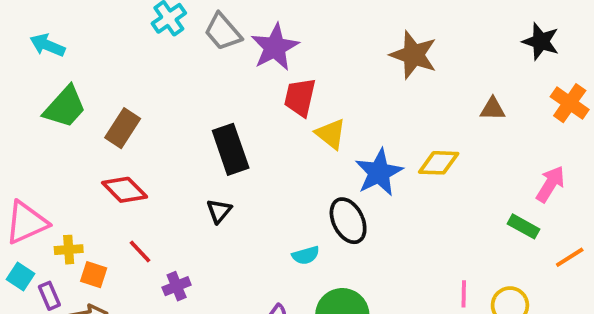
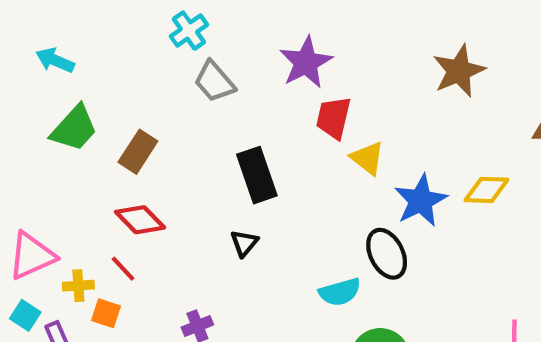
gray trapezoid: (223, 32) -> (214, 82), moved
brown star: (414, 55) -> (459, 71), turned 30
red line: (140, 251) -> (123, 269), moved
cyan semicircle: (306, 255) -> (340, 292), size x1.4

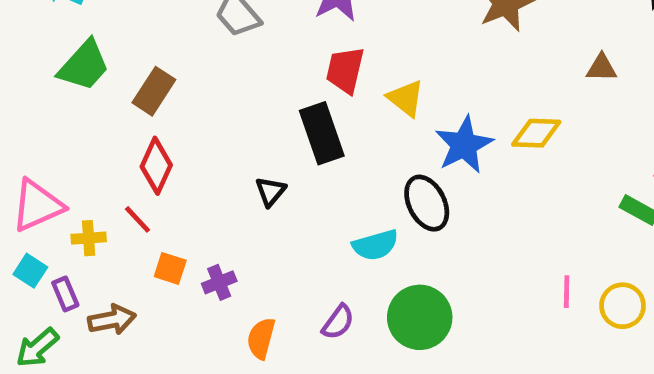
red trapezoid: (333, 118) -> (345, 70), moved
black rectangle: (257, 175) -> (322, 133), moved
red diamond: (140, 220) -> (156, 166), turned 69
orange square: (106, 313) -> (170, 268), moved

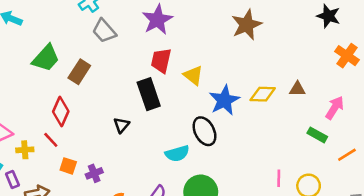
green trapezoid: (84, 66) -> (46, 58), moved
brown triangle: (602, 68) -> (297, 89), moved
brown rectangle: (154, 91) -> (79, 72), moved

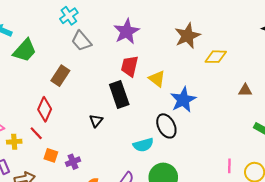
brown star: (247, 25) -> (187, 36), moved
green trapezoid: (46, 58) -> (25, 50), moved
yellow diamond: (263, 94) -> (216, 57), moved

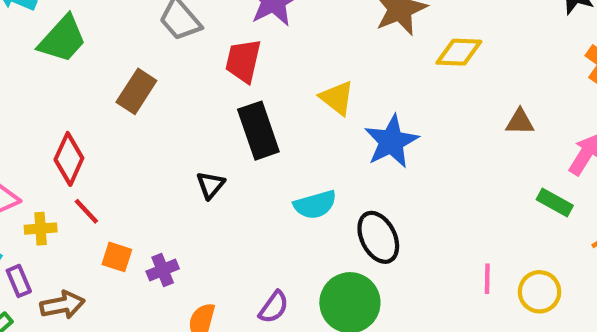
red trapezoid: (130, 66) -> (243, 61), moved
red diamond: (45, 109) -> (69, 159), moved
black ellipse: (166, 126) -> (378, 237), moved
cyan semicircle: (143, 145) -> (315, 205), moved

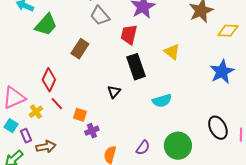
blue star: (391, 141) -> (222, 72), moved
yellow cross: (41, 229) -> (36, 112), turned -32
black ellipse: (378, 237) -> (218, 128), moved
orange square: (117, 257) -> (80, 115), moved

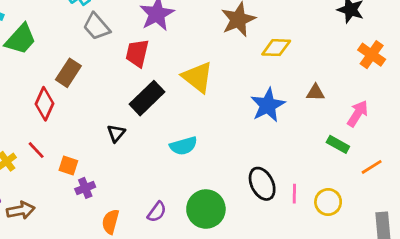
yellow triangle: (172, 52) -> (198, 77), size x1.4
black rectangle: (136, 67) -> (147, 98), turned 65
red diamond: (49, 80) -> (45, 104), moved

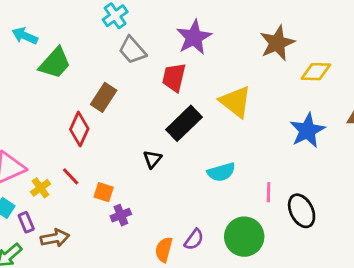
pink line: (294, 194) -> (269, 192), moved
orange semicircle: (110, 222) -> (164, 250), moved

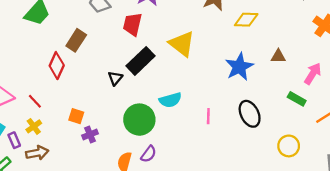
black triangle: (152, 159) -> (115, 78), moved
red line: (71, 176) -> (35, 101), moved
yellow cross: (41, 188) -> (34, 126), moved
black ellipse: (302, 211) -> (250, 114), moved
green circle: (244, 237) -> (139, 120), moved

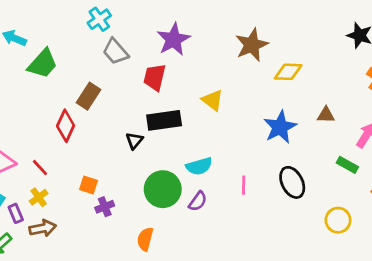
yellow triangle: (182, 44) -> (213, 100), size x0.7
black rectangle: (141, 61) -> (164, 120), turned 36
purple semicircle: (149, 154) -> (198, 201), moved

